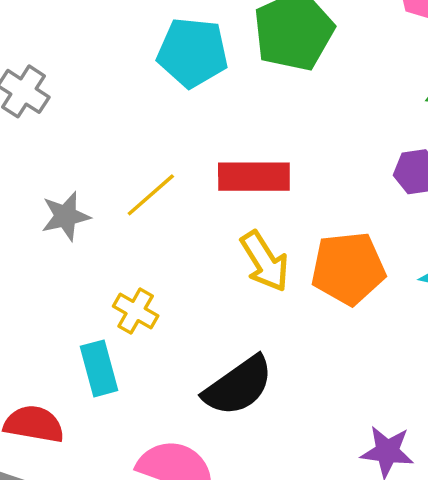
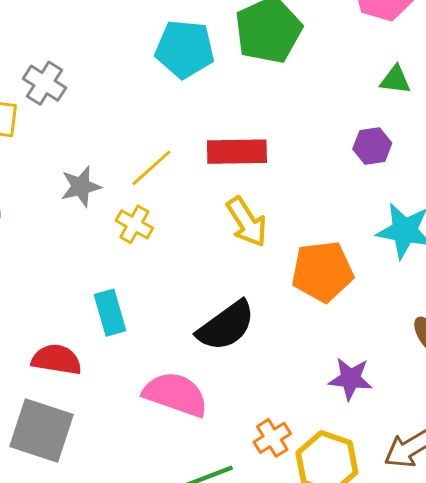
orange pentagon: (348, 268) -> (322, 271), moved
yellow cross: (136, 311) -> (134, 224), moved

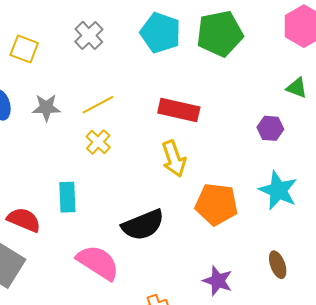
gray cross: (45, 83) -> (89, 35), moved
yellow line: (151, 168) -> (98, 105), moved
gray star: (81, 186) -> (46, 108), moved

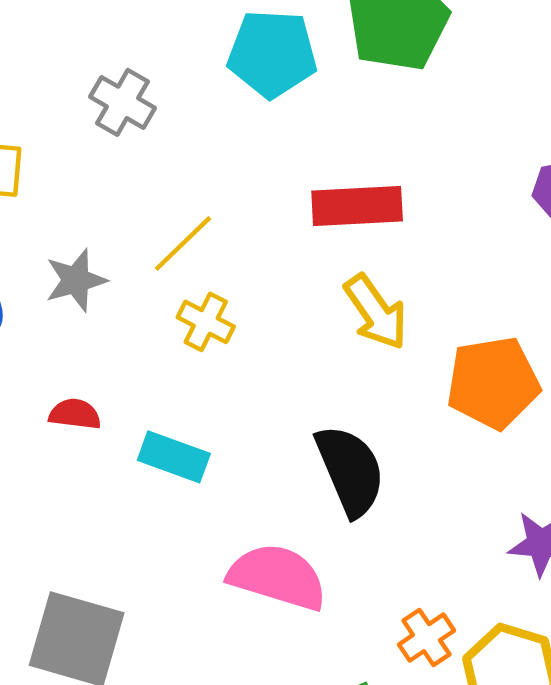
cyan rectangle: (67, 197) -> (174, 457), turned -52
red semicircle: (24, 220) -> (75, 414), moved, size x0.7
black semicircle: (143, 225) -> (350, 470), turned -75

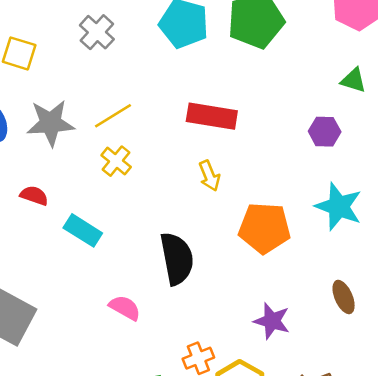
gray star: (76, 280) -> (51, 123), size x1.4
yellow arrow: (376, 312) -> (209, 176), size x0.7
pink semicircle: (278, 577) -> (125, 308), size x0.6

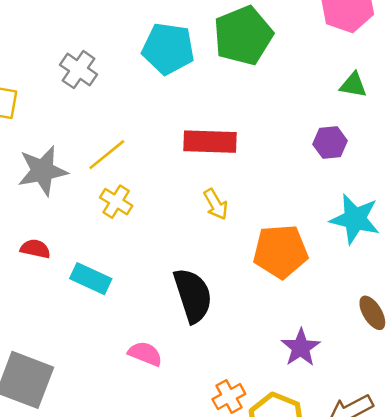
purple star: (272, 321) -> (301, 348), turned 30

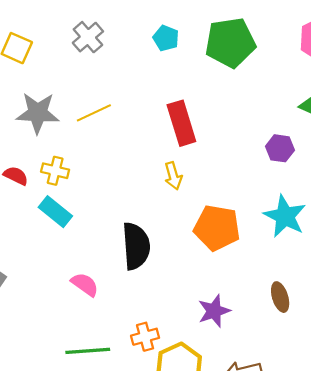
cyan pentagon: (168, 49) -> (166, 38), size x0.6
red rectangle: (210, 142) -> (181, 123), turned 57
yellow cross: (116, 202) -> (55, 171), moved, turned -32

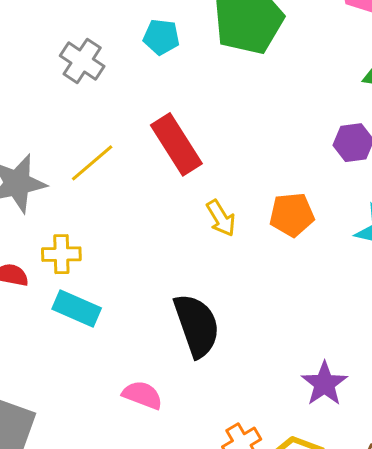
gray cross: (88, 37) -> (82, 61), moved
red rectangle: (181, 123) -> (176, 144), moved
orange pentagon: (217, 228) -> (292, 215), moved, size x0.7

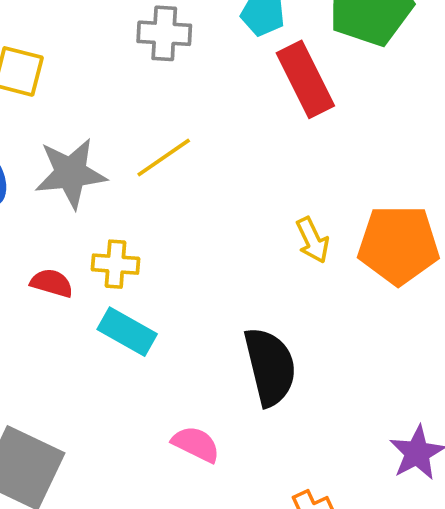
gray cross: (82, 61) -> (164, 33), turned -36
red rectangle: (176, 144) -> (305, 79), moved
orange pentagon: (292, 215) -> (399, 245), size x1.5

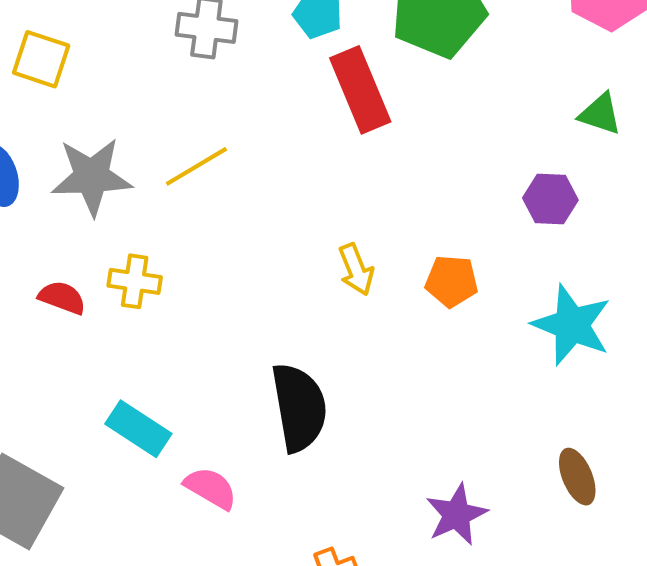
orange pentagon: (399, 245) -> (452, 281), size x0.6
cyan rectangle: (127, 332) -> (138, 429), moved

